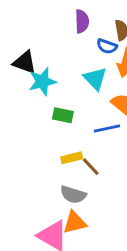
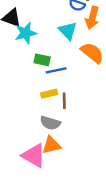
blue line: (107, 128) -> (56, 70), moved
brown line: (91, 167) -> (64, 101), turned 42

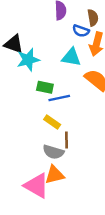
cyan triangle: (68, 31) -> (71, 57), turned -36
yellow rectangle: (49, 94) -> (52, 122), turned 49
brown line: (64, 101) -> (66, 140), moved

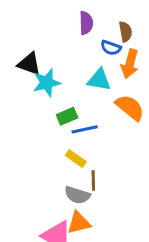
green rectangle: (45, 87) -> (67, 116), turned -35

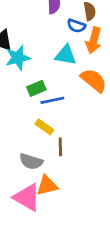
gray semicircle: (77, 195) -> (31, 161), moved

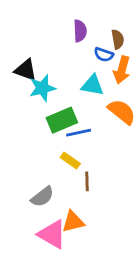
green rectangle: (36, 88) -> (62, 120), size x1.5
gray semicircle: (31, 161) -> (42, 197), moved, turned -55

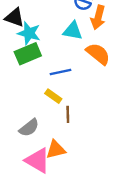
cyan star: (42, 88) -> (29, 33), turned 30
green rectangle: (62, 120) -> (28, 54), moved

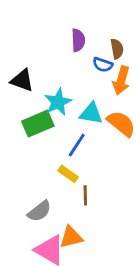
cyan triangle: (73, 31) -> (91, 114), moved
cyan star: (29, 33) -> (58, 102), moved, turned 30
blue line: (61, 72) -> (77, 145), turned -45

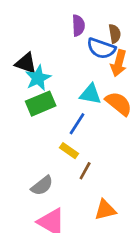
blue semicircle: (103, 65) -> (101, 48), size x1.5
cyan star: (58, 102) -> (38, 78), moved
brown line: (85, 195) -> (85, 171), turned 30
orange triangle: (71, 237) -> (105, 210), moved

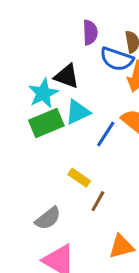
black triangle: (26, 63) -> (67, 76), moved
cyan triangle: (90, 94) -> (78, 112), moved, turned -35
blue line: (77, 124) -> (106, 134), moved

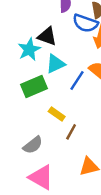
green rectangle: (46, 123) -> (34, 86), moved

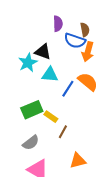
cyan triangle: (56, 64) -> (50, 75), turned 30
green rectangle: (34, 86) -> (32, 110), moved

